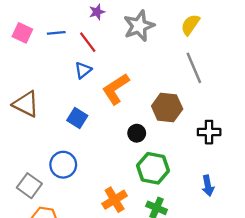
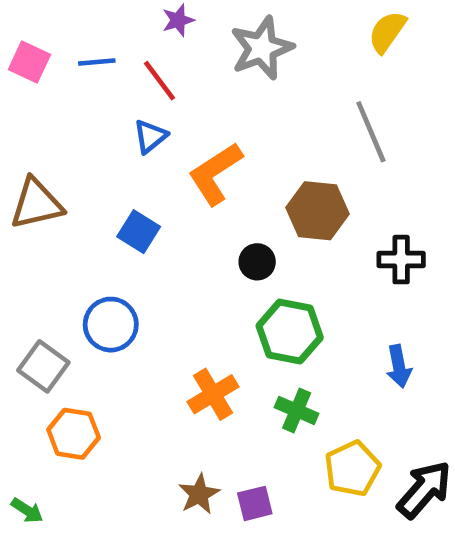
yellow semicircle: (190, 25) -> (387, 32), moved
brown triangle: (26, 104) -> (36, 204), turned -40

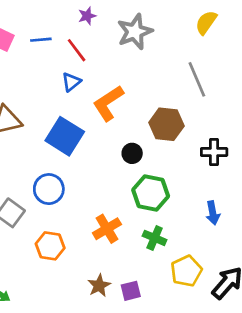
blue square: (139, 232) -> (65, 136), size x1.6
orange hexagon: (74, 434) -> (50, 246), moved

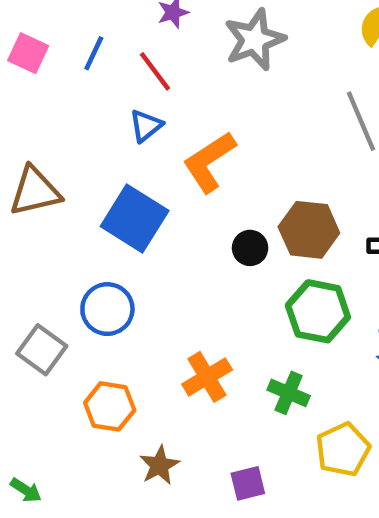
blue line: (41, 40) -> (94, 53), turned -60
brown hexagon: (166, 124) -> (309, 230), moved
green hexagon: (151, 193) -> (318, 311), moved
brown star: (99, 286) -> (159, 465), moved

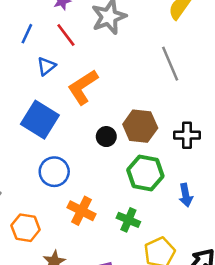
blue line: (94, 53) -> (27, 34), moved
red line: (155, 71) -> (66, 35), moved
blue circle: (107, 309) -> (54, 172), moved
orange cross: (207, 377) -> (82, 211), turned -32

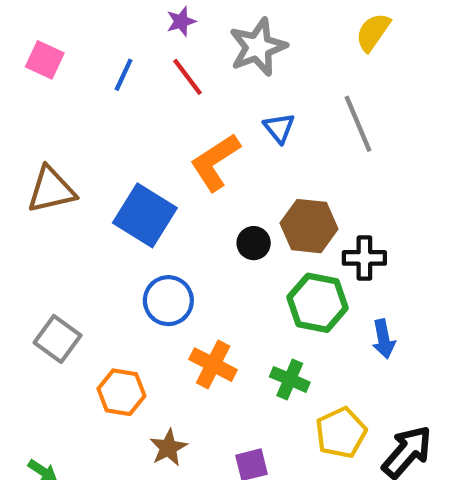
blue triangle: (46, 66) -> (279, 128), moved, turned -30
black cross: (187, 135) -> (364, 258), moved

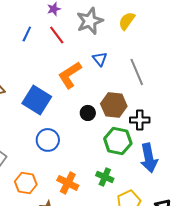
yellow semicircle: (373, 32) -> (127, 21), moved
gray line: (358, 124) -> (137, 72), moved
blue arrow: (384, 339) -> (149, 158), size x1.6
orange cross: (213, 365) -> (68, 183), moved

